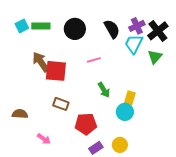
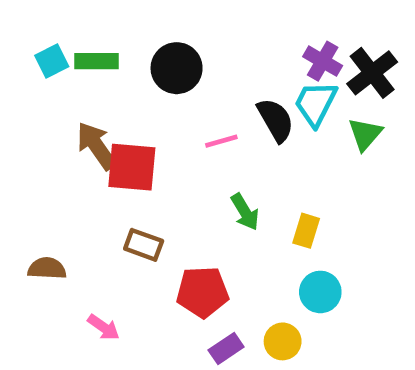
purple cross: (137, 26) -> (323, 61), turned -35
black semicircle: (112, 29) -> (276, 120), moved
cyan circle: (125, 112) -> (320, 292), moved

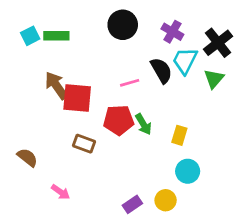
purple cross: (323, 61) -> (172, 32), moved
black circle: (177, 68) -> (123, 25), moved
brown semicircle: (47, 268) -> (27, 157), turned 35
red pentagon: (202, 292) -> (119, 120), moved

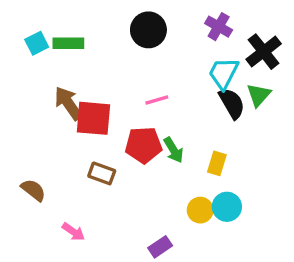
purple cross: (172, 32) -> (219, 27), moved
black semicircle: (161, 70) -> (232, 103), moved
yellow circle: (166, 200) -> (200, 210), moved

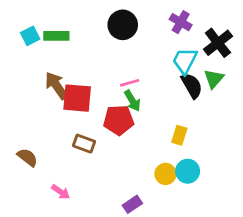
green arrow: (173, 150) -> (132, 101), moved

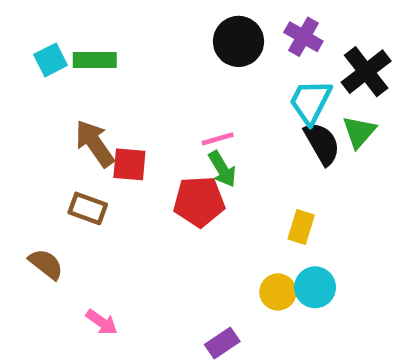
black circle: (123, 25) -> (238, 41), moved
red square: (77, 98) -> (129, 164), size x0.7
brown rectangle: (84, 144) -> (88, 208), moved

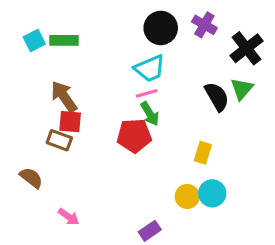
cyan trapezoid: (310, 102) -> (150, 69), moved, turned -140
red square: (129, 164) -> (70, 122), moved

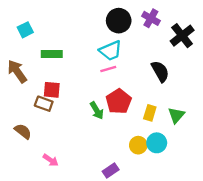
green rectangle: (64, 40) -> (52, 54), moved
green triangle: (242, 89) -> (176, 115), moved
brown arrow: (64, 97) -> (17, 71), moved
green arrow: (150, 114) -> (97, 111), moved
red pentagon: (134, 136) -> (119, 101), moved, turned -30

